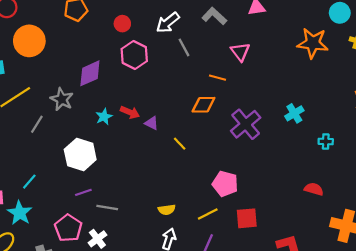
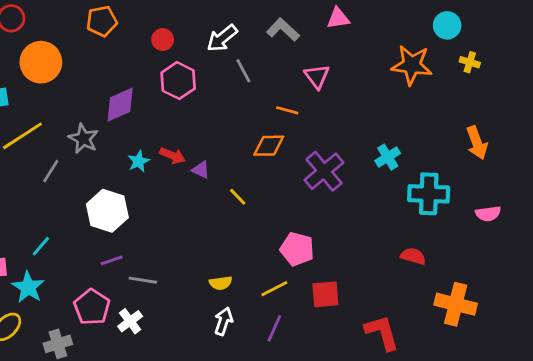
cyan cross: (326, 142) -> (429, 194), size x2.0

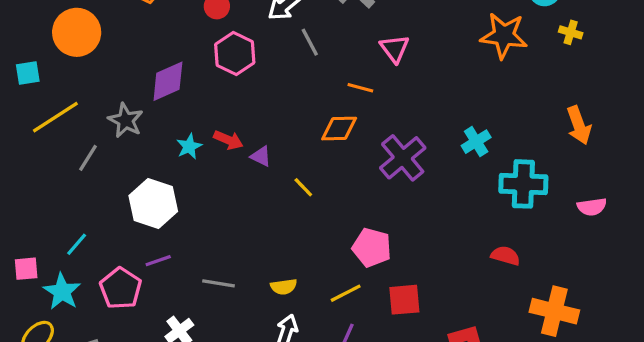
gray line: (143, 280) -> (218, 283), moved
pink pentagon: (92, 307) -> (121, 288), moved

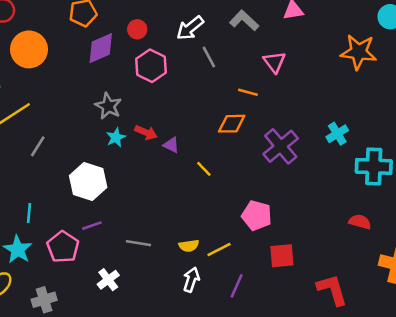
purple diamond: (168, 81) -> (101, 48), moved
gray star: (126, 120) -> (108, 106), moved
cyan line: (77, 244) -> (29, 213), turned -36
yellow line: (346, 293) -> (219, 249), moved

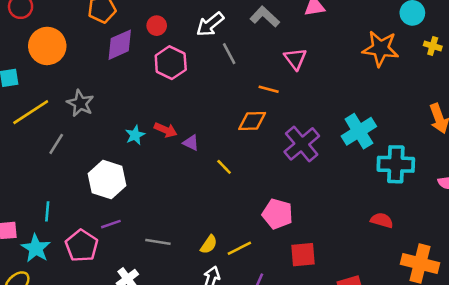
gray star: (108, 106) -> (80, 103), moved
cyan cross: (337, 134) -> (359, 131), size x1.5
yellow semicircle: (189, 246) -> (209, 244), turned -48

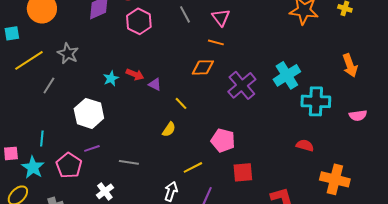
pink triangle: (295, 59) -> (221, 17), moved
yellow semicircle: (209, 244) -> (169, 129), moved

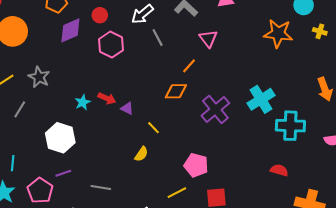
pink triangle: (221, 17) -> (208, 38), moved
orange line: (216, 42) -> (189, 66), turned -63
yellow line: (193, 167) -> (177, 193), moved

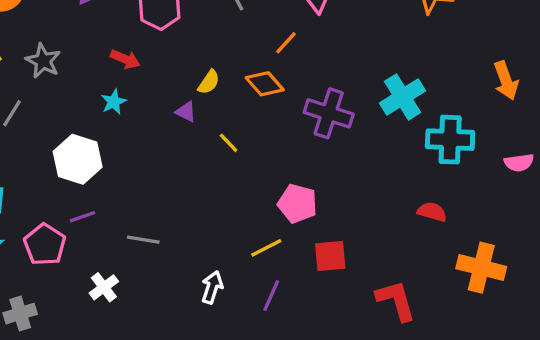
orange diamond: (176, 91) -> (265, 84), turned 50
red arrow: (107, 98) -> (125, 59), moved
purple cross: (215, 109) -> (329, 113), turned -32
yellow semicircle: (141, 154) -> (209, 82), moved

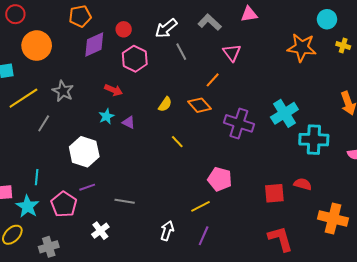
purple triangle: (186, 112) -> (129, 122), moved
red square: (330, 256) -> (274, 193), moved

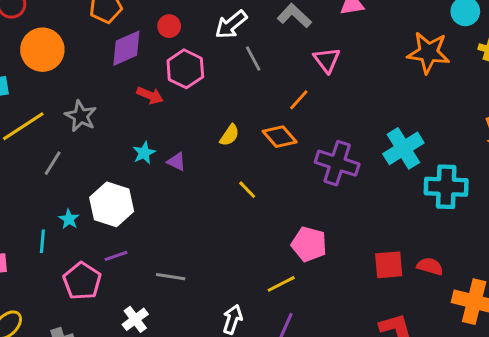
red arrow: (114, 90) -> (150, 95), moved
red semicircle: (303, 184) -> (430, 266), moved
cyan star: (28, 206) -> (69, 219), moved, size x0.6

